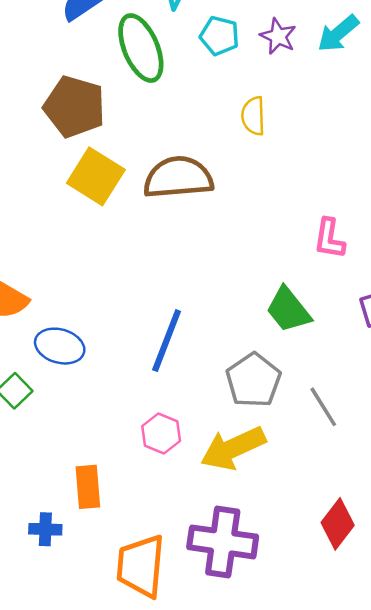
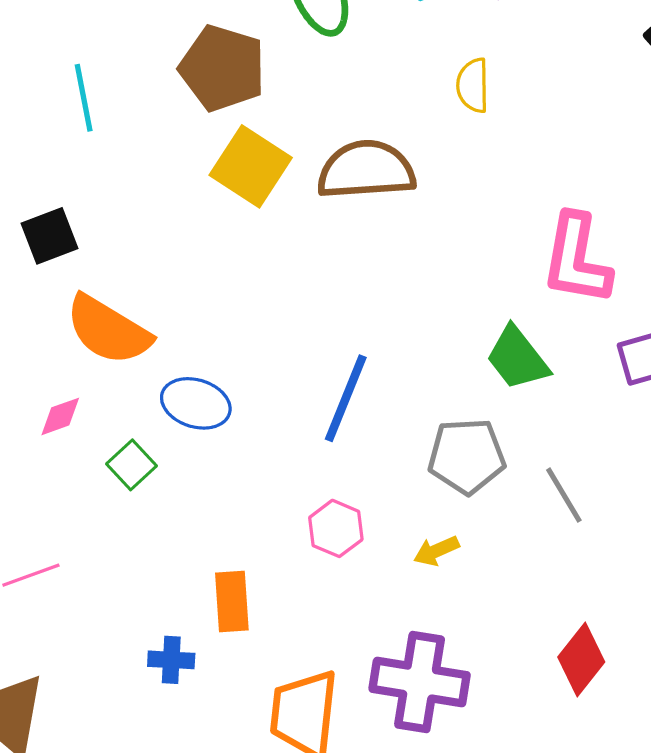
pink L-shape: (329, 239) -> (577, 259), size x1.6
gray pentagon: (253, 380) -> (467, 456), turned 30
yellow arrow: (233, 448) -> (436, 551), size x0.5

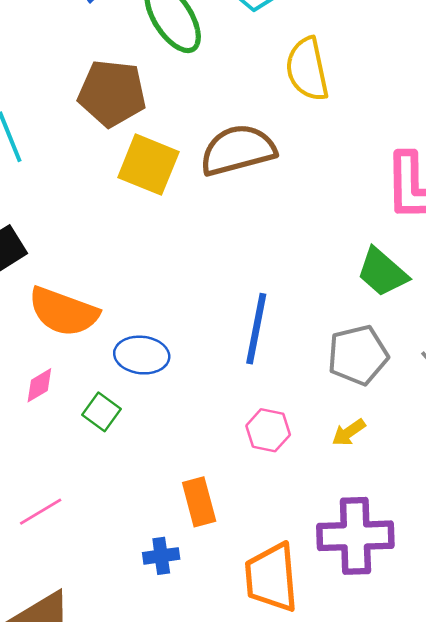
yellow semicircle: (473, 85) -> (307, 69), size x1.5

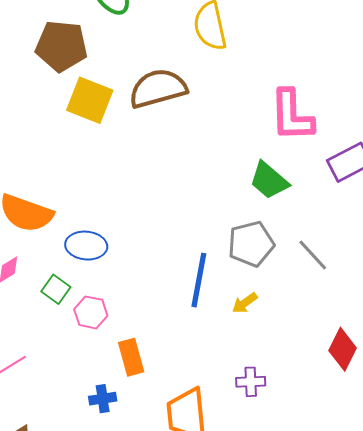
blue line: (256, 329) -> (199, 280), moved
pink hexagon: (268, 430) -> (91, 312), moved
purple cross: (355, 536) -> (251, 382), size x0.5

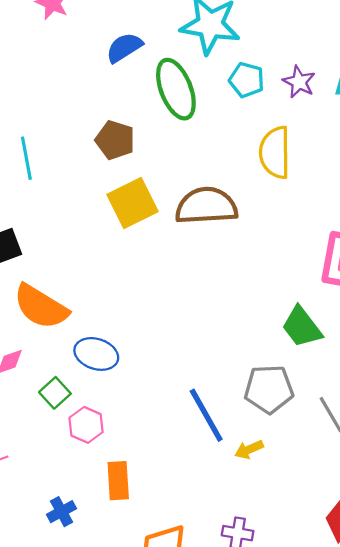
brown pentagon: (61, 46) -> (115, 140), size x0.7
yellow square: (90, 100) -> (133, 203), turned 30
blue line: (199, 280) -> (206, 415), turned -52
blue cross: (103, 399) -> (62, 512), moved, turned -32

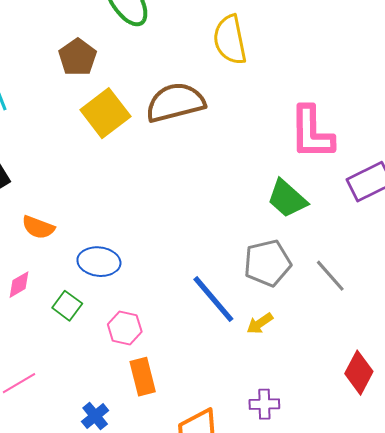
brown pentagon: (115, 140) -> (78, 57), turned 30
orange semicircle: (41, 307) -> (38, 227), size x0.6
pink hexagon: (86, 425) -> (125, 328), moved

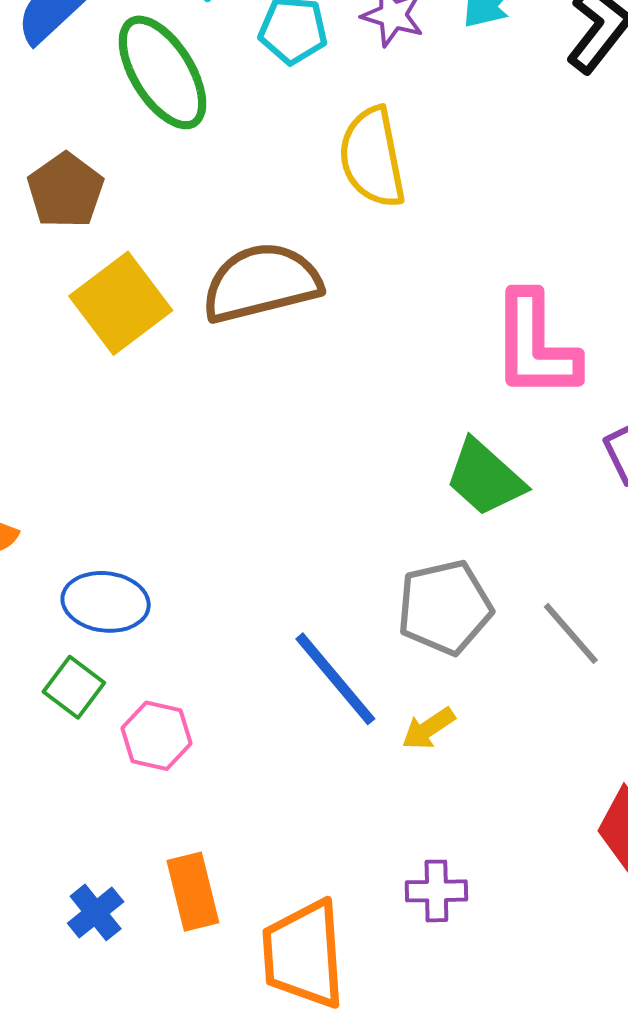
green square: (67, 306) -> (74, 687), moved
orange rectangle: (143, 377) -> (193, 892), moved

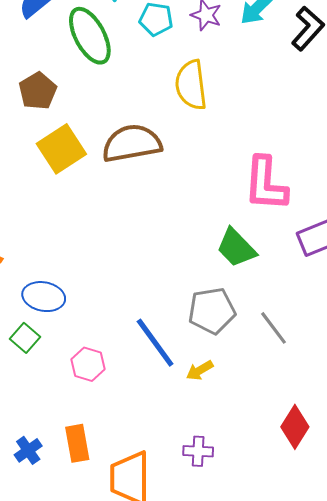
pink hexagon: (157, 736) -> (88, 364), moved

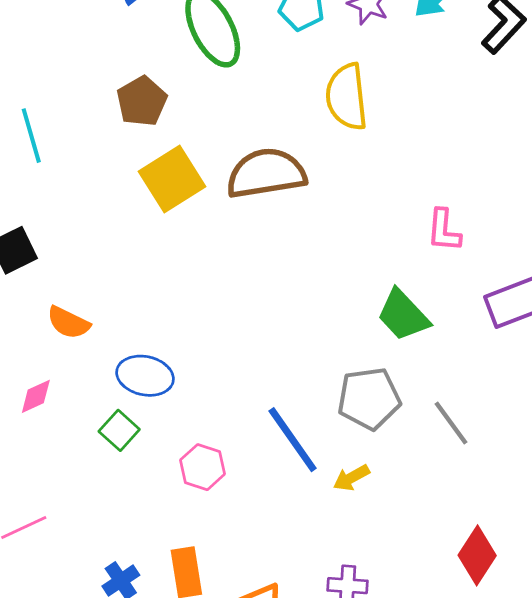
pink L-shape: (266, 184) -> (444, 230), size x0.6

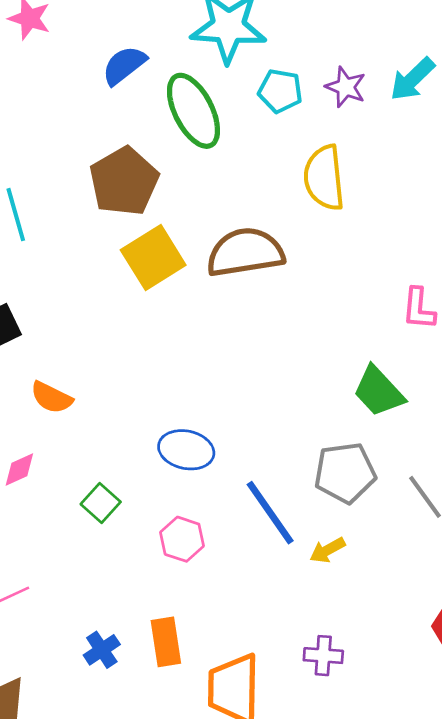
brown pentagon: (142, 101) -> (124, 181), size x1.4
blue ellipse: (145, 376) -> (186, 450), moved

